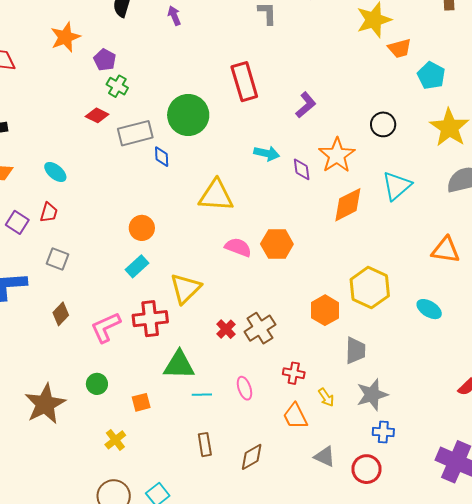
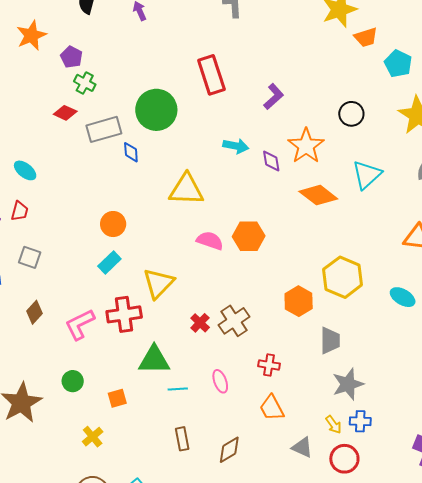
orange diamond: (348, 205) -> (318, 195), turned 66
yellow arrow: (326, 397) -> (333, 425), moved

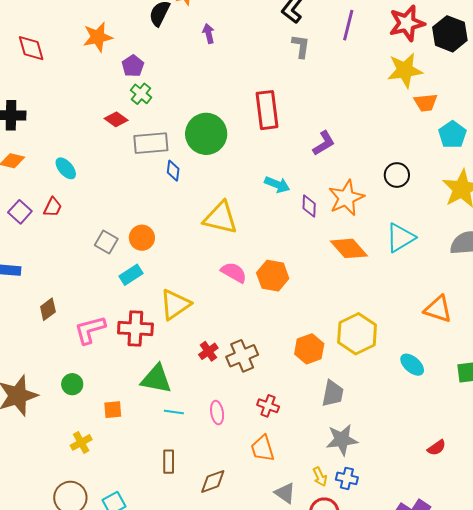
gray square: (30, 257) -> (106, 242), moved

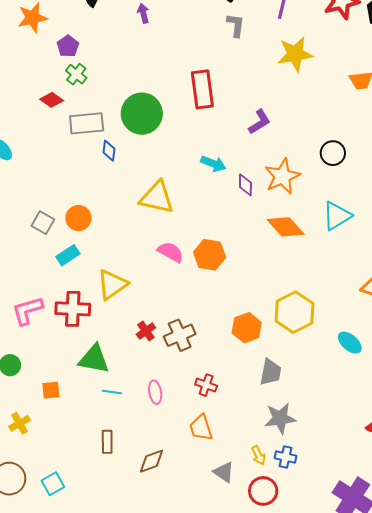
yellow star: (405, 70) -> (295, 54), moved

